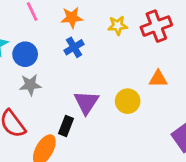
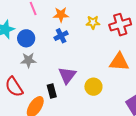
orange triangle: (158, 79) -> (119, 62), size x1.5
yellow circle: (128, 101) -> (93, 87), moved
black rectangle: (66, 126) -> (52, 91), turned -40

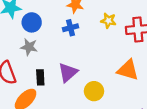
black rectangle: (52, 91) -> (40, 77), moved

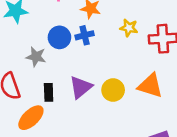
blue circle: (32, 22) -> (59, 37), moved
yellow circle: (94, 91) -> (113, 90), moved

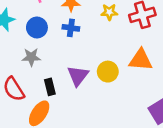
blue cross: (85, 35) -> (71, 28), turned 35
blue circle: (59, 37) -> (37, 28), moved

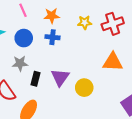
yellow circle: (108, 72) -> (84, 88), moved
black rectangle: (50, 87) -> (36, 79), moved, turned 32

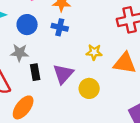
yellow star: (85, 22) -> (94, 52), moved
black rectangle: (36, 79) -> (35, 72), turned -32

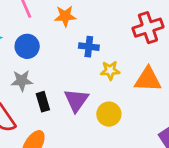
blue cross: (60, 27) -> (89, 47), moved

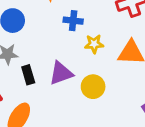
purple triangle: (76, 100) -> (61, 73), turned 35

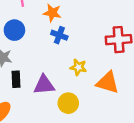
blue cross: (73, 21) -> (59, 35), moved

